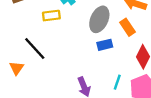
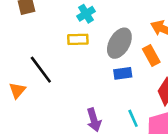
yellow rectangle: (51, 16) -> (78, 39), moved
cyan line: (117, 82) -> (133, 118), turned -48

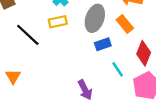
black line: (41, 70) -> (28, 35), moved
cyan line: (133, 118) -> (118, 69), moved

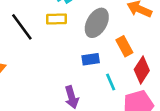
orange rectangle: (125, 24) -> (124, 46), moved
blue rectangle: (103, 44) -> (91, 59), moved

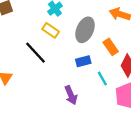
yellow rectangle: (56, 19) -> (51, 30), turned 42
black line: (22, 27) -> (36, 53), moved

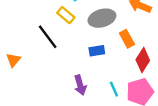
gray ellipse: (85, 30) -> (102, 18), turned 45
cyan line: (102, 79) -> (114, 89), moved

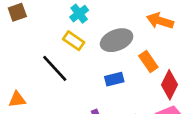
orange triangle: (13, 60) -> (17, 99), turned 49

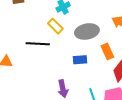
black line: (55, 68) -> (38, 44), turned -55

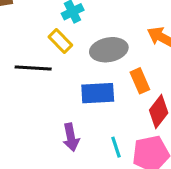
blue rectangle: (80, 60) -> (98, 93), size x1.5

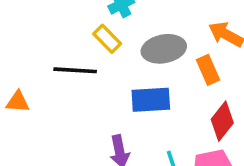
orange rectangle: (140, 81) -> (208, 70), moved

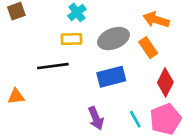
yellow rectangle: (107, 39) -> (71, 39), turned -36

